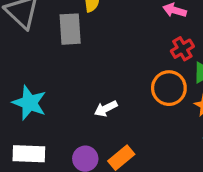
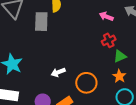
orange circle: (169, 88) -> (86, 83), moved

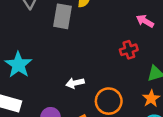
red cross: (109, 40) -> (129, 50), moved

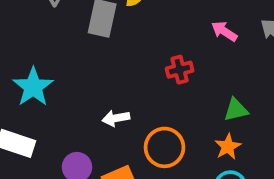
red cross: (129, 50) -> (180, 70), moved

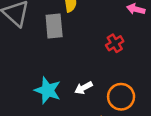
cyan star: (33, 87) -> (48, 90), moved

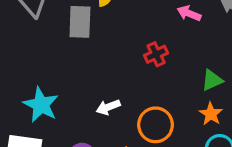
cyan star: (48, 90) -> (41, 105), moved

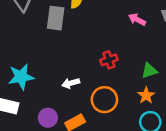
red cross: (156, 54) -> (109, 60), moved
cyan star: (41, 105) -> (21, 77), turned 30

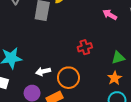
white arrow: (71, 83) -> (43, 71), moved
orange circle: (104, 100) -> (68, 78), moved

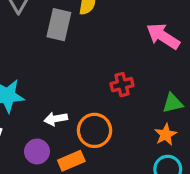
pink arrow: (110, 15) -> (163, 36), size x1.5

